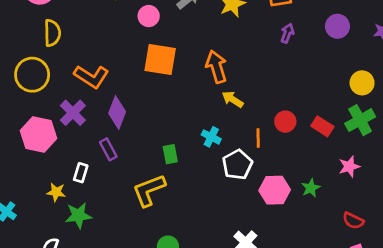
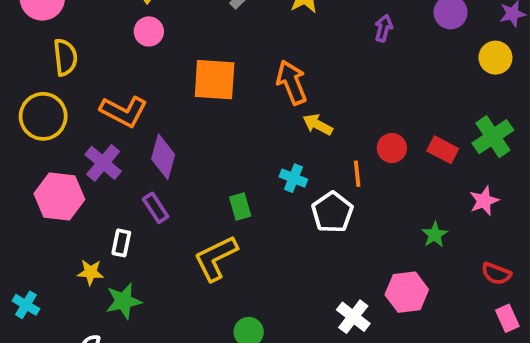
pink circle: (149, 16) -> (149, 31), moved
yellow circle: (362, 83) -> (495, 58), moved
pink hexagon: (275, 190) -> (407, 292), moved

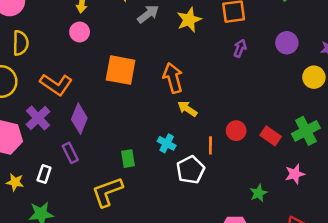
yellow star: (90, 272) -> (15, 182), moved

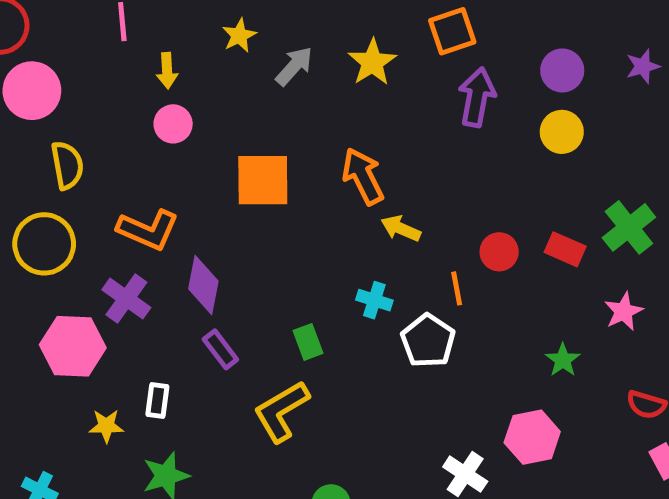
purple arrow: (240, 48) -> (477, 97), size x1.6
yellow circle: (314, 77) -> (562, 132), moved
purple rectangle: (70, 153) -> (220, 349), moved

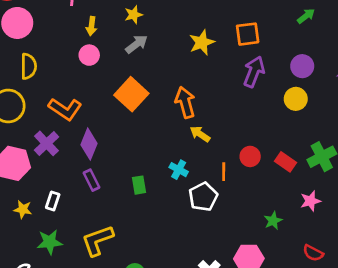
gray arrow: (294, 66) -> (137, 44), moved
orange square: (263, 180) -> (131, 94), turned 32
yellow L-shape: (281, 411) -> (98, 240), moved

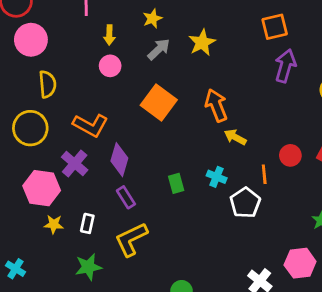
yellow star: (202, 42) -> (202, 43), moved
green rectangle: (139, 185) -> (176, 183), moved
yellow star: (23, 209) -> (54, 224), moved
yellow L-shape: (98, 240) -> (131, 239), moved

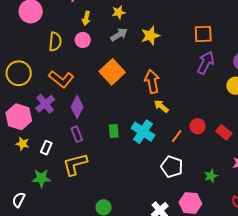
yellow semicircle: (47, 84) -> (55, 42), moved
orange line: (264, 174) -> (177, 136), turned 32
cyan cross: (217, 177) -> (143, 132), size x1.6
white pentagon: (245, 203) -> (172, 167), moved, turned -30

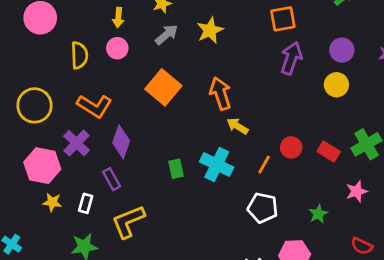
purple rectangle: (77, 134) -> (112, 179), moved

